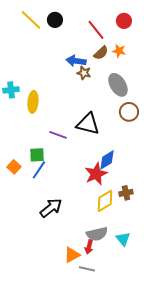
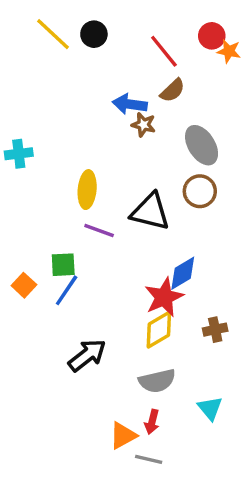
orange star: (119, 51) -> (229, 51), moved
yellow ellipse: (33, 102) -> (87, 190), moved
brown circle: (129, 112) -> (200, 191), moved
yellow diamond: (105, 201) -> (159, 330), moved
gray semicircle: (97, 234) -> (157, 381), moved

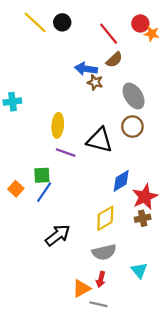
red star: (164, 297) -> (145, 197), moved

